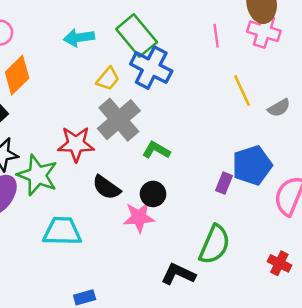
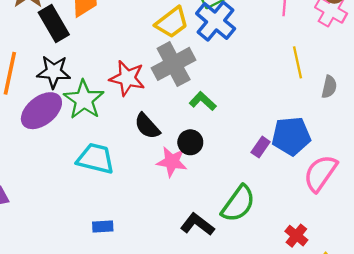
yellow trapezoid: (108, 79) -> (172, 23), size x1.4
gray semicircle: (279, 108) -> (329, 87), turned -60

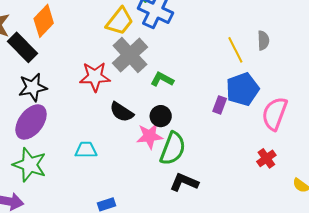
yellow line: (297, 62) -> (235, 50), moved
green star: (84, 100) -> (30, 165), moved
cyan trapezoid: (96, 159) -> (86, 150), size x0.7
green semicircle: (238, 204) -> (173, 149), moved
red cross: (296, 236) -> (266, 158), moved, turned 30

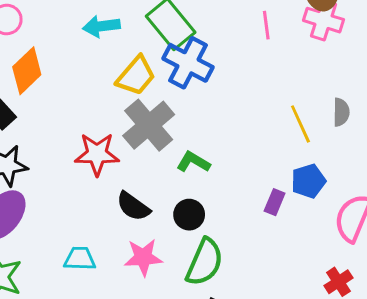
blue pentagon: (243, 89) -> (308, 181), size x0.7
pink star: (150, 136) -> (143, 257), moved

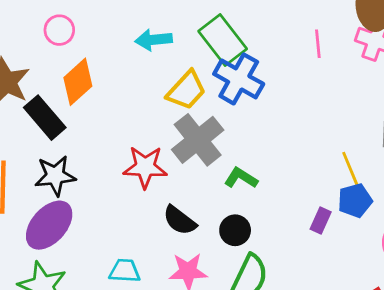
yellow line: (300, 124) -> (351, 171), moved

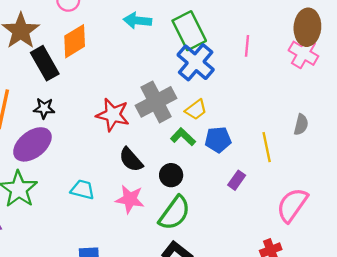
pink line: (318, 44) -> (247, 46), moved
yellow trapezoid: (186, 90) -> (196, 110), moved, size x0.7
black star: (55, 176) -> (44, 108), size x0.7
blue pentagon: (355, 200) -> (218, 140), moved

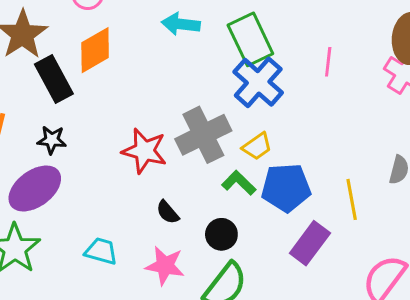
blue pentagon: (218, 140) -> (286, 188), size x1.4
black semicircle: (131, 160) -> (168, 212), size x0.7
purple rectangle: (237, 180) -> (310, 243), size x1.6

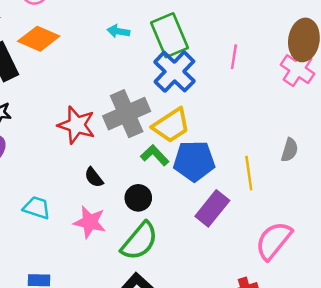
cyan arrow: (181, 24) -> (118, 31), moved, size x0.7
orange diamond: (95, 50) -> (39, 39), turned 51
yellow trapezoid: (257, 146) -> (171, 125), size x1.5

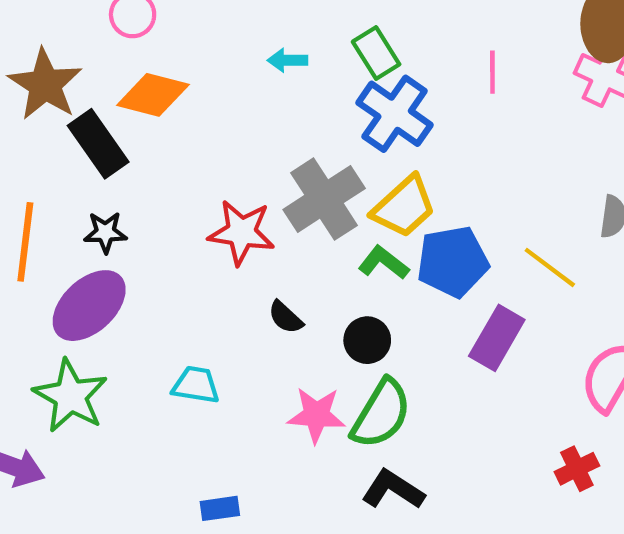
green rectangle: (169, 35) -> (376, 53), size x0.7
yellow line: (249, 173) -> (550, 267), turned -36
pink star: (90, 222) -> (316, 415), moved

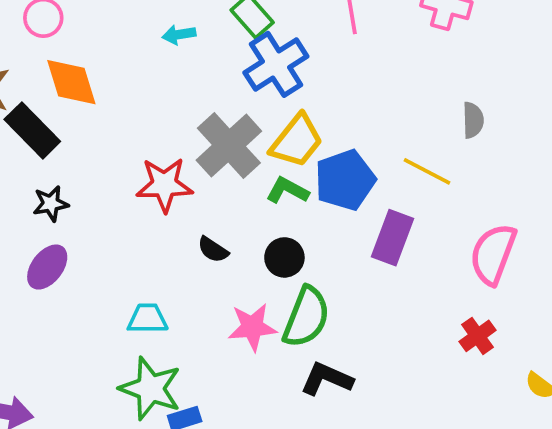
orange diamond: (153, 95) -> (71, 82), turned 68
blue cross: (395, 114) -> (276, 64), turned 32
purple ellipse: (89, 306) -> (47, 267), size x0.7
green star: (70, 396) -> (150, 389), moved

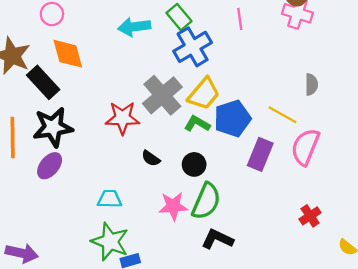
cyan arrow: (179, 35) -> (134, 27), size x1.6
black star: (51, 204) -> (53, 127), size x1.8
pink semicircle: (493, 254) -> (305, 147), moved

